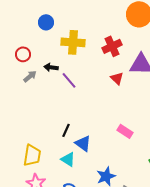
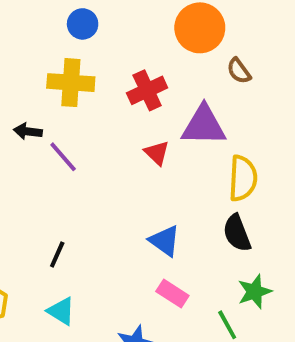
blue circle: (46, 22) -> (83, 24), moved
pink rectangle: (125, 131) -> (172, 294), moved
blue triangle: (83, 143) -> (165, 241), moved

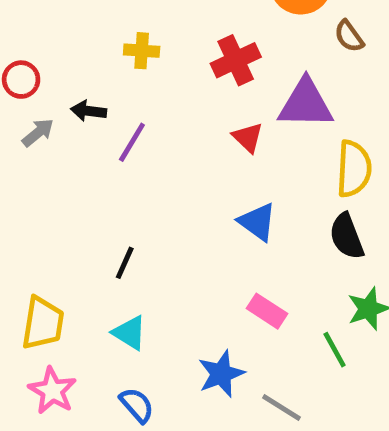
yellow cross: (71, 83) -> (142, 51), size x0.6
purple line: (63, 157) -> (132, 142), turned 72
blue triangle: (165, 241) -> (257, 222), moved

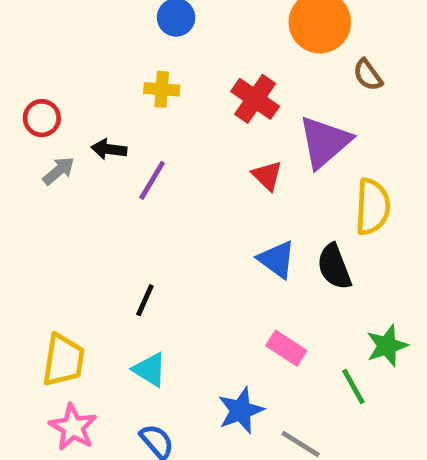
red cross: (236, 60) -> (255, 99), turned -30
purple triangle: (306, 104) -> (325, 142), turned -42
black semicircle: (347, 236) -> (334, 267), moved

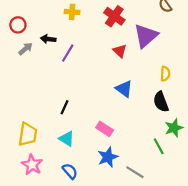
yellow semicircle: (373, 207) -> (165, 74), moved, size x0.6
black semicircle: (334, 267) -> (161, 102), moved
pink rectangle: (286, 348) -> (105, 129), moved

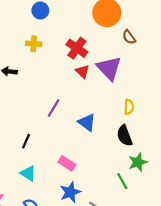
purple triangle: (146, 36) -> (109, 68), turned -32
red triangle: (120, 51) -> (82, 71), moved
purple line: (68, 53) -> (54, 108), moved

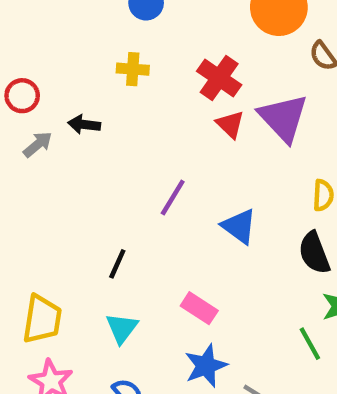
cyan triangle: (28, 173) -> (122, 328), turned 35

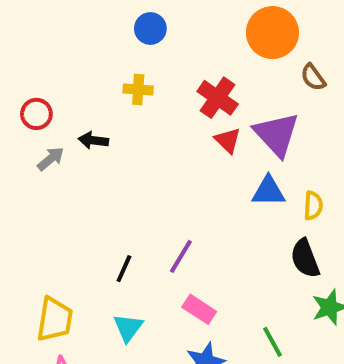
purple line: (173, 198) -> (181, 256), moved
blue triangle: (239, 226) -> (268, 191), moved, turned -36
green line: (310, 344) -> (272, 342), moved

